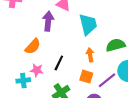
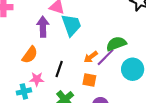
cyan trapezoid: (88, 24) -> (71, 25), moved
orange arrow: (90, 55) -> (91, 57), turned -112
purple line: (107, 80) -> (105, 57), moved

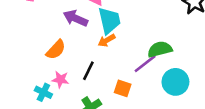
purple arrow: (43, 27) -> (75, 18), turned -72
orange arrow: (91, 57) -> (107, 40), moved
cyan cross: (24, 91) -> (43, 92), turned 32

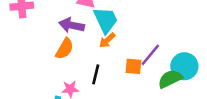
green semicircle: (160, 49) -> (170, 79), moved
orange semicircle: (56, 50) -> (65, 49), moved
orange square: (123, 88) -> (133, 66), moved

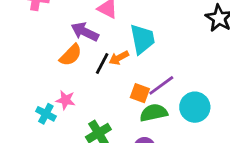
cyan trapezoid: (106, 20) -> (142, 39), moved
black line: (96, 74) -> (102, 63), moved
green semicircle: (170, 79) -> (154, 113), moved

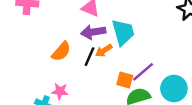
purple arrow: (85, 32) -> (93, 32), moved, turned -30

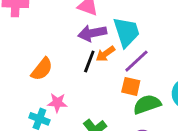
orange semicircle: (61, 51) -> (42, 69), moved
purple line: (143, 72) -> (136, 61), moved

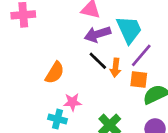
orange arrow: (105, 54) -> (115, 68), moved, turned -42
black line: (89, 61) -> (98, 61), turned -60

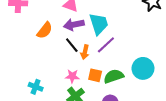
orange semicircle: (55, 73) -> (45, 30), moved
orange square: (139, 80) -> (95, 75), moved
pink star: (72, 102) -> (72, 76), moved

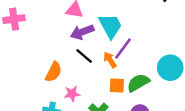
orange semicircle: (45, 30) -> (54, 72), moved
orange arrow: (85, 52) -> (110, 60), moved, turned 144
pink star: (72, 76) -> (72, 94), moved

